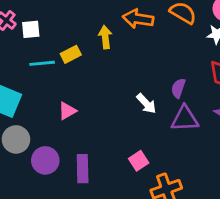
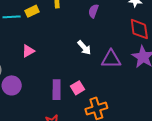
purple semicircle: (178, 88) -> (93, 11), moved
purple rectangle: (83, 169) -> (57, 90), moved

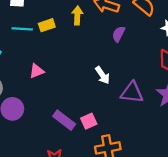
purple rectangle: (57, 90) -> (64, 120), turned -60

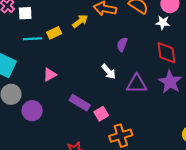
yellow arrow: (77, 16) -> (80, 21), turned 56
purple semicircle: (119, 34) -> (122, 44), moved
purple rectangle: (64, 120) -> (80, 103), moved

